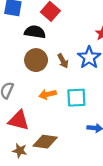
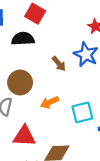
brown circle: (36, 60) -> (20, 82), moved
cyan square: (76, 98) -> (82, 112), moved

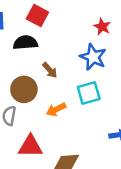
brown arrow: (59, 64) -> (50, 70), moved
cyan square: (82, 112) -> (89, 93), moved

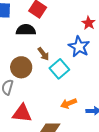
cyan square: (89, 93) -> (59, 69), moved, turned -30
orange arrow: (56, 109) -> (69, 103), moved

